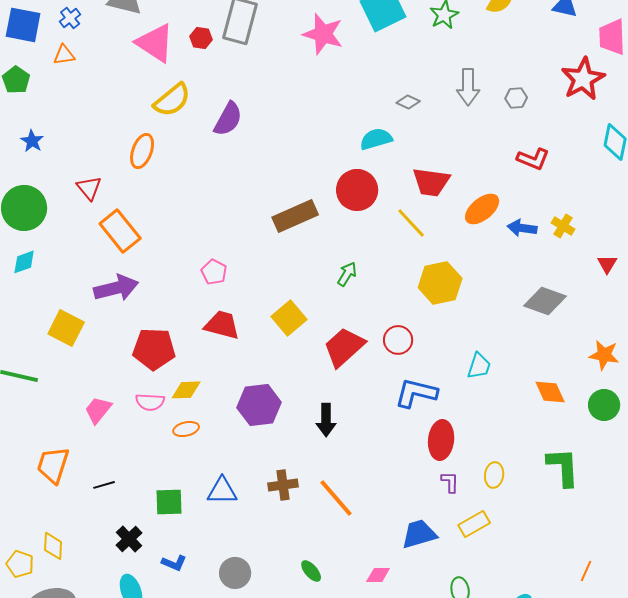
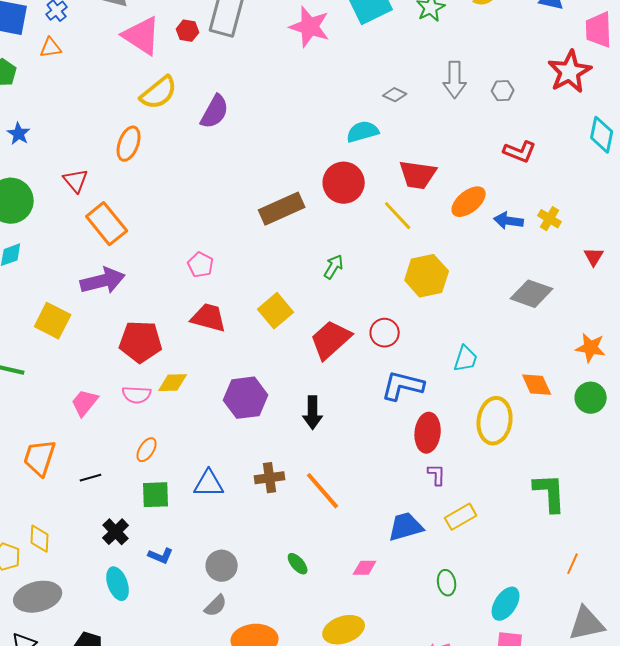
orange ellipse: (186, 429) -> (147, 450), moved, turned -45
green L-shape: (563, 467) -> (550, 493), moved
yellow ellipse: (494, 475) -> (495, 421), moved, size x1.8

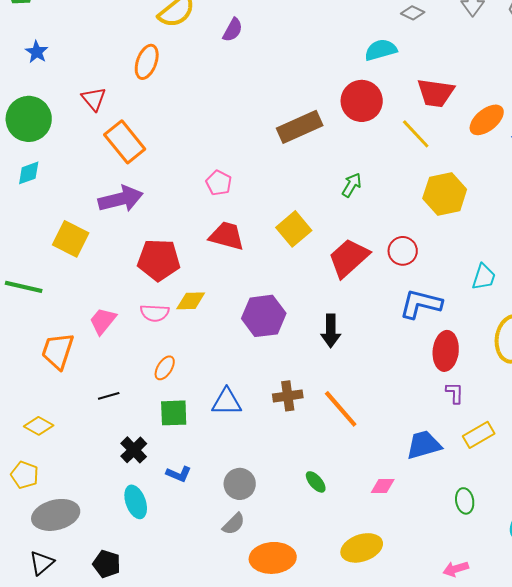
purple semicircle: (215, 112) -> (233, 30), size x0.7
orange trapezoid: (40, 458) -> (58, 351), moved
yellow diamond: (40, 539) -> (39, 426), moved, turned -64

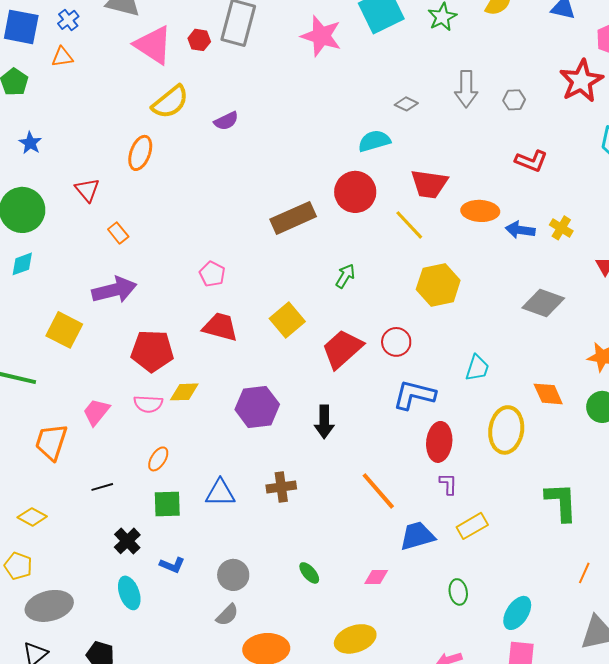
purple semicircle: (233, 30) -> (226, 121), turned 35
orange ellipse: (487, 120) -> (480, 211), turned 42
orange rectangle: (125, 142) -> (118, 233), size x0.5
orange line: (341, 409) -> (378, 491), moved

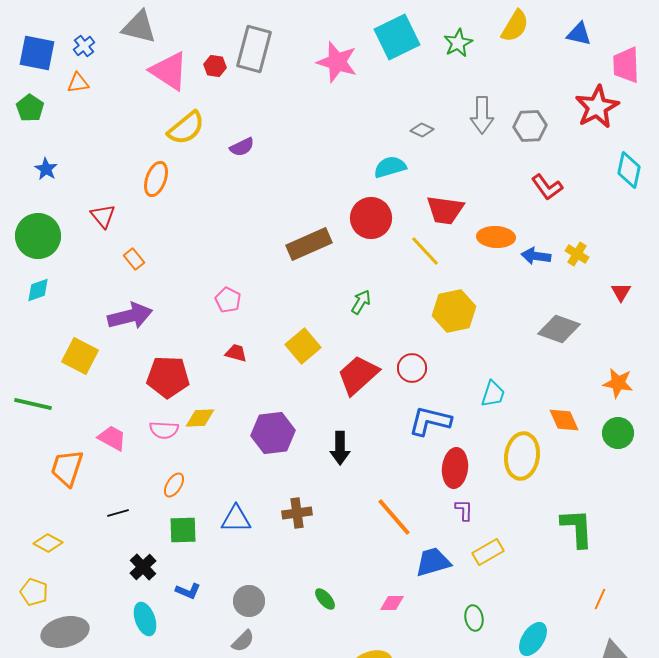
gray hexagon: (514, 100) -> (530, 126), size x1.5
red L-shape: (531, 161) -> (547, 187), turned 32
red trapezoid: (220, 327) -> (236, 353), size x0.6
pink trapezoid: (96, 412) -> (112, 438), turned 80

